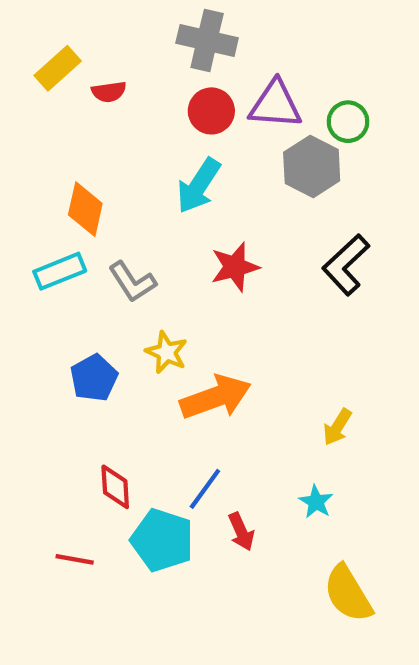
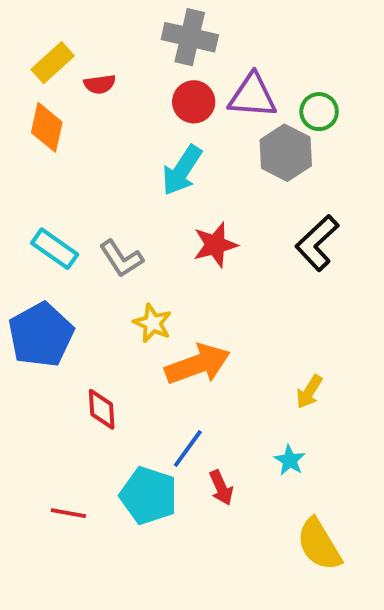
orange diamond: (85, 209) -> (47, 127), moved
cyan rectangle: (60, 271) -> (55, 249), turned 57
blue pentagon: (94, 378) -> (41, 335), moved, size x1.5
red diamond: (115, 487) -> (102, 409), moved

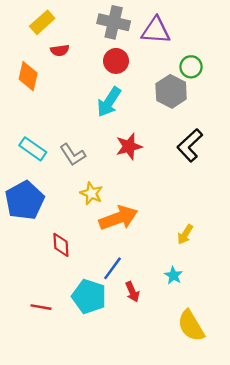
yellow rectangle: (53, 63) -> (42, 22), moved
purple triangle: (252, 96) -> (156, 30), moved

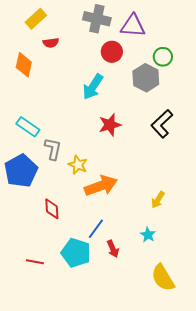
red circle: (116, 61) -> (112, 52), moved
gray L-shape: (73, 155) -> (53, 149), moved, turned -135

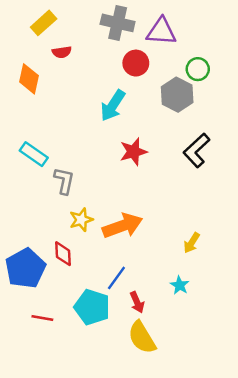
yellow star: (78, 165) -> (81, 220), moved, turned 30
blue pentagon: (21, 171) -> (25, 268), moved
yellow semicircle: (163, 278) -> (142, 337), moved

